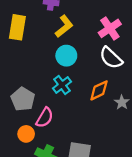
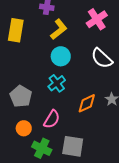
pink cross: (110, 28) -> (97, 19), moved
orange diamond: (99, 90) -> (87, 103), moved
pink semicircle: (45, 118) -> (52, 119), moved

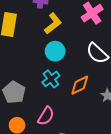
orange diamond: (87, 103) -> (80, 85), moved

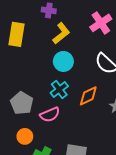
pink semicircle: (46, 116) -> (50, 115), moved, turned 36

